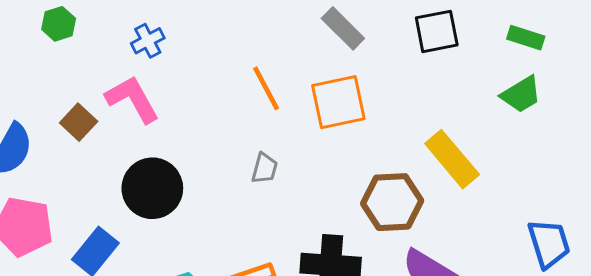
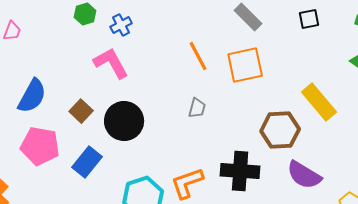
green hexagon: (59, 24) -> (85, 14), moved
black square: (437, 31) -> (309, 19), size x0.7
brown square: (79, 122) -> (81, 111), moved

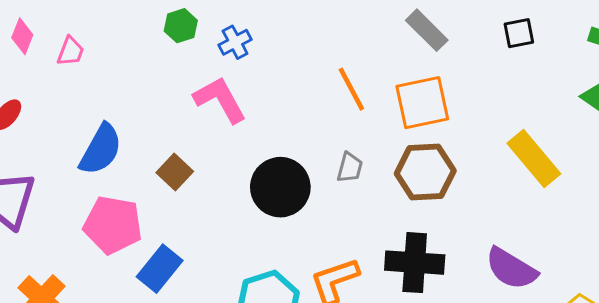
black circle: (124, 121) -> (280, 187), moved
brown hexagon: (280, 130) -> (425, 172), moved
blue rectangle: (87, 162) -> (160, 269), moved

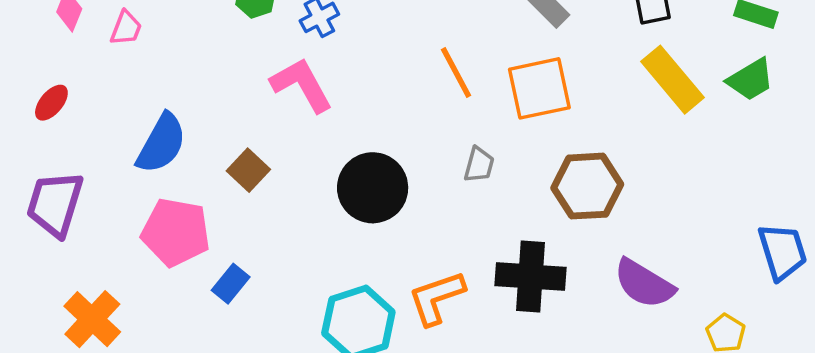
yellow rectangle: (534, 158) -> (672, 80), moved
gray trapezoid: (350, 168) -> (479, 165), moved
brown hexagon: (425, 172) -> (587, 186), moved
blue rectangle: (160, 269) -> (231, 284), size x0.7

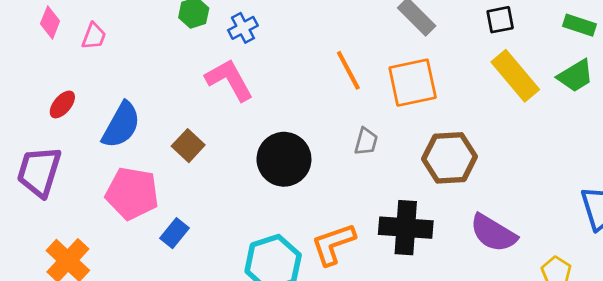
red ellipse: (51, 103) -> (62, 104), moved

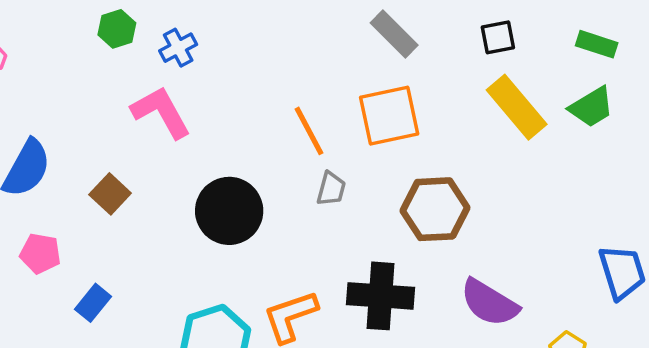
orange line: (348, 70) -> (309, 131), moved
pink pentagon: (132, 193) -> (40, 253), size x0.6

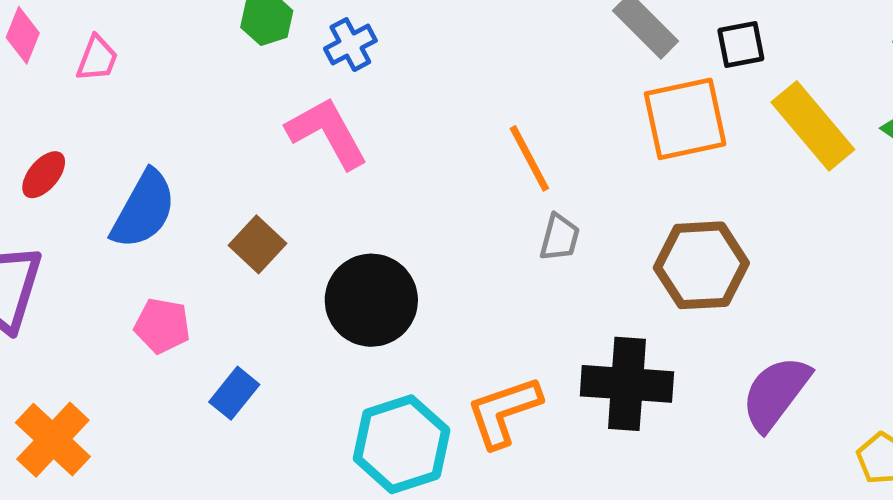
black square: (498, 37) -> (741, 45), moved
orange square: (389, 116) -> (685, 119), moved
black circle: (229, 211) -> (371, 300), moved
purple semicircle: (489, 303) -> (776, 393), turned 96

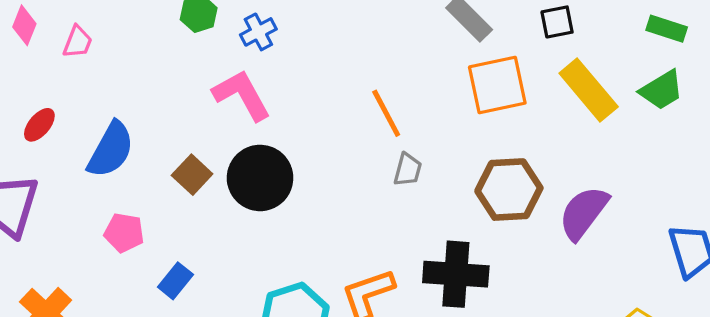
black square: (741, 45) -> (557, 22), moved
black circle: (371, 300) -> (260, 178), moved
purple semicircle: (776, 393) -> (584, 213), moved

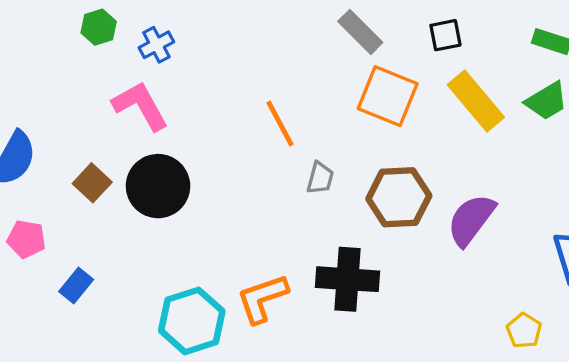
orange square: (497, 85) -> (388, 96), turned 34
gray trapezoid: (408, 170) -> (320, 178), moved

